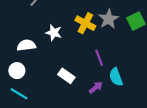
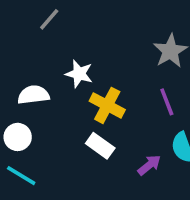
yellow cross: (85, 23) -> (107, 105), moved
purple line: (99, 58) -> (167, 102), moved

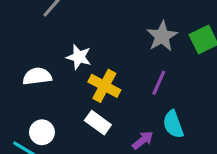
purple line: (167, 102) -> (159, 83), turned 45
white circle: (18, 137) -> (42, 132), moved

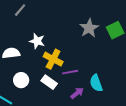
purple line: (159, 83) -> (70, 72), moved, turned 56
white circle: (42, 132) -> (21, 80), moved

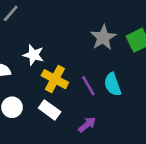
purple line: (70, 72) -> (88, 86), moved, turned 70
cyan semicircle: (96, 83) -> (113, 84), moved

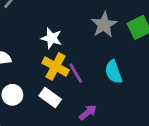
white star: (33, 55) -> (51, 38), moved
purple line: (88, 86) -> (76, 73), moved

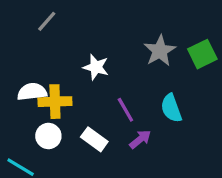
yellow cross: (56, 66) -> (55, 102), moved, turned -30
purple arrow: (88, 112) -> (140, 139), moved

